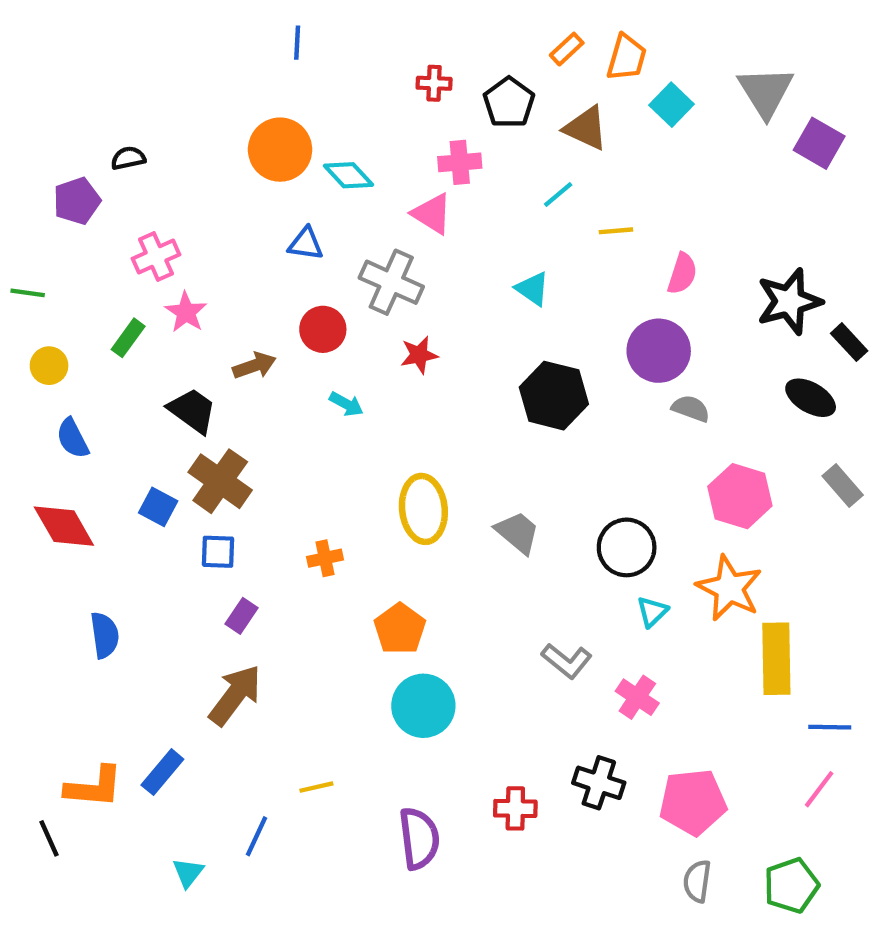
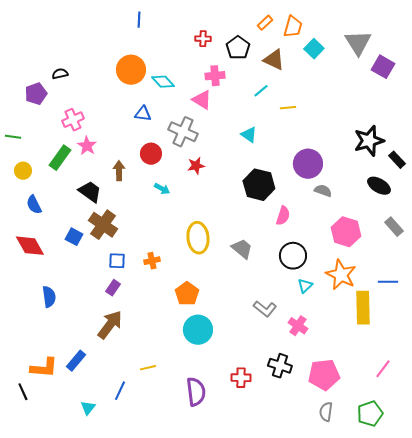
pink semicircle: (682, 274) -> (283, 216), moved
green rectangle: (128, 338) -> (60, 158), size x1.4
brown arrow: (254, 366) -> (119, 171), turned -72
blue square: (218, 552) -> (117, 261), moved
blue line: (830, 727) -> (388, 282), moved

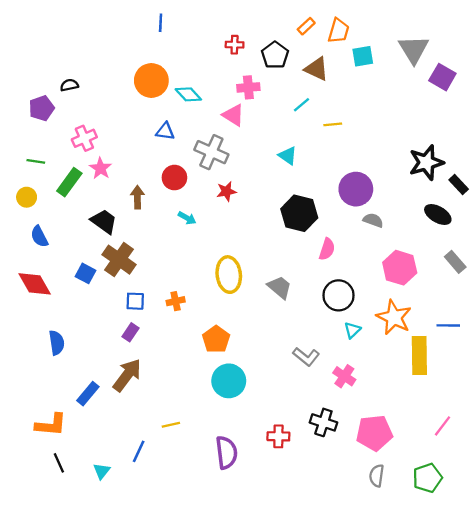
cyan square: (314, 49) -> (363, 56), turned 36
green line: (13, 137) -> (36, 161), moved
blue rectangle: (76, 361) -> (88, 394), moved
black line: (23, 392) -> (59, 463), moved

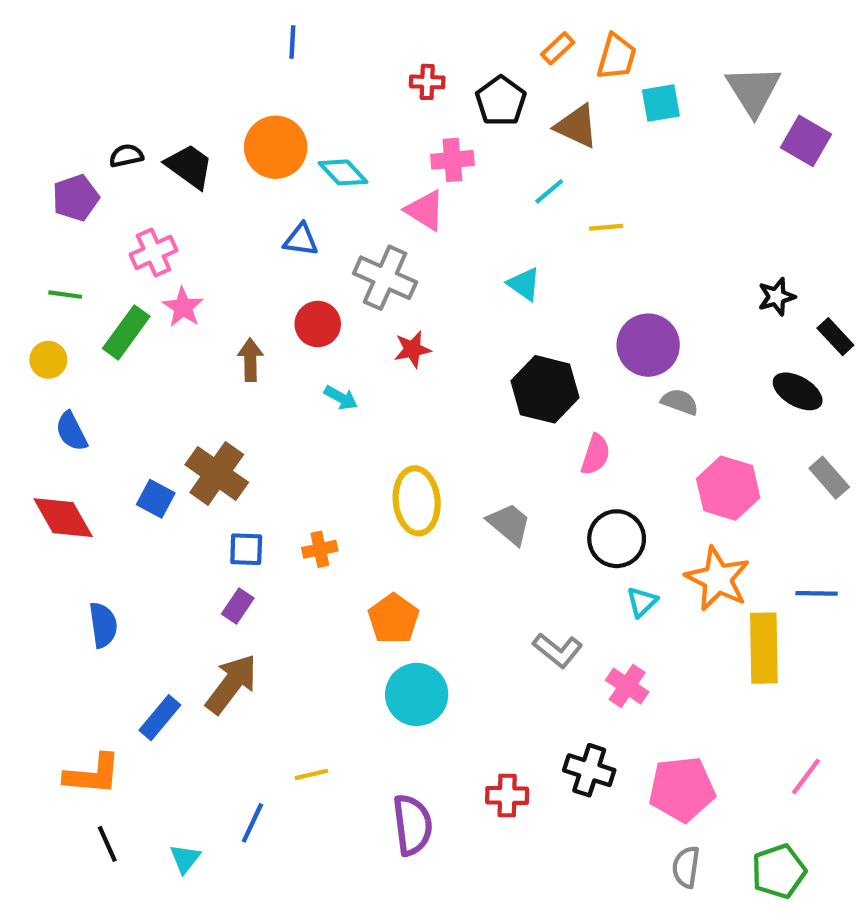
black star: (426, 163) -> (777, 297), size x0.6
black trapezoid: (104, 221) -> (189, 166), moved

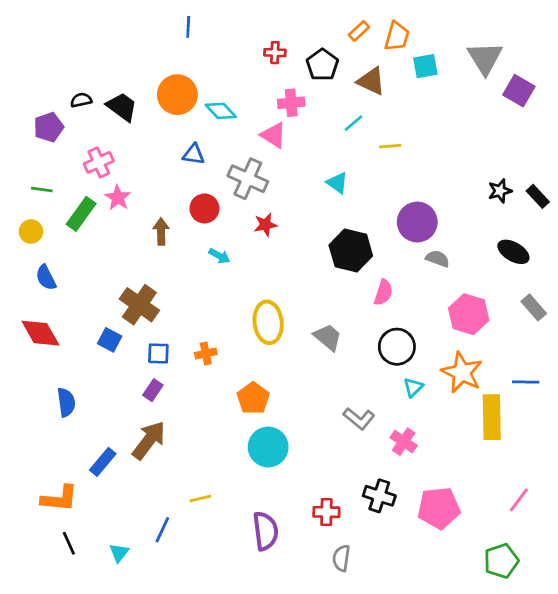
black rectangle: (835, 337) -> (538, 196), moved
blue square: (156, 499) -> (110, 340), moved
gray semicircle: (686, 867) -> (341, 558), moved

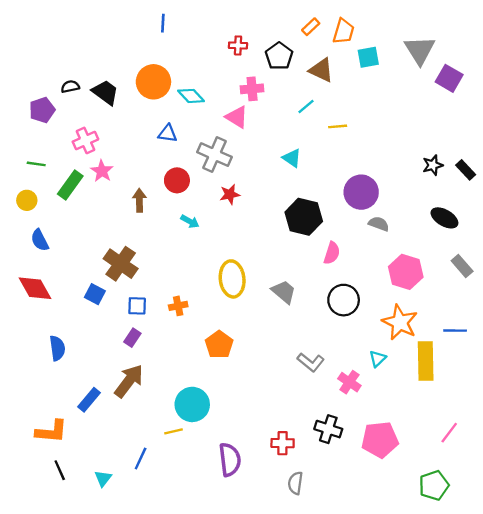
cyan triangle: (413, 387) -> (378, 359), moved
cyan circle: (268, 447) -> (192, 404), moved

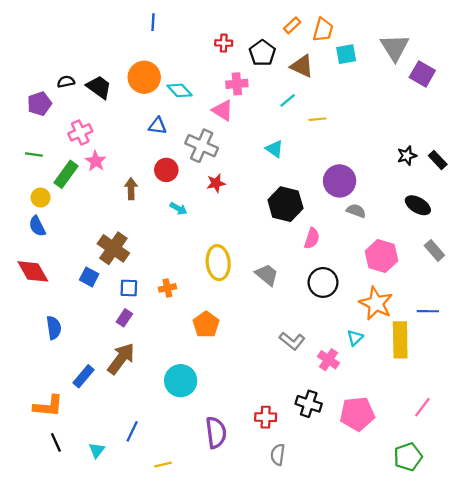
yellow circle: (27, 200) -> (41, 198), moved
yellow line: (173, 431) -> (163, 465), moved

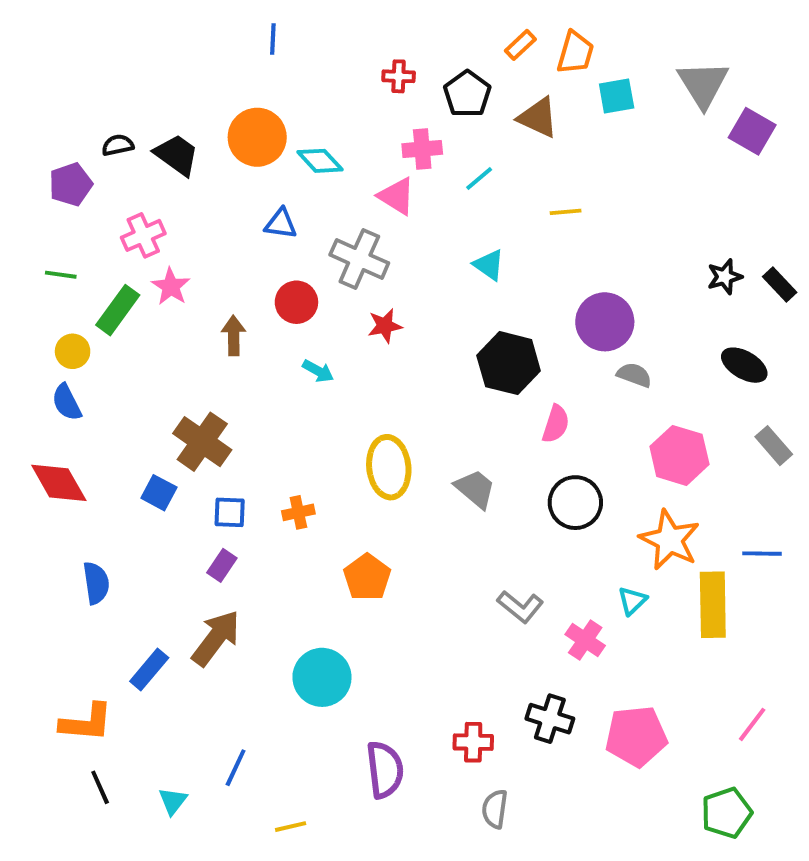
cyan line: (288, 100) -> (479, 178), moved

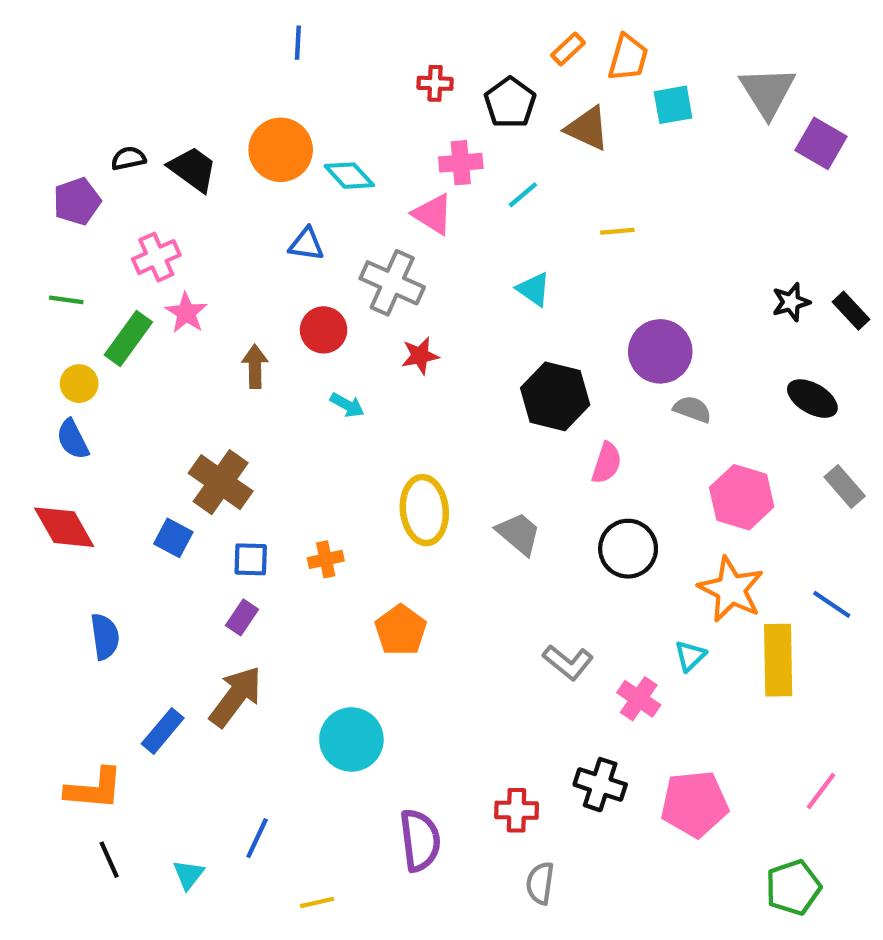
blue line: (762, 554) -> (832, 604), turned 33

